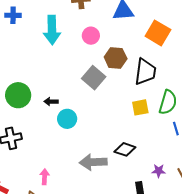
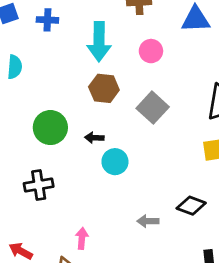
brown hexagon: (116, 58) -> (104, 88), moved
gray arrow: (93, 162) -> (148, 221), size x0.6

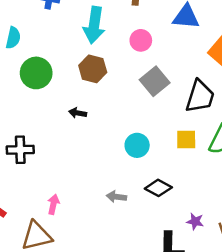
gray square: (153, 108) -> (155, 81), moved
green circle: (50, 128) -> (36, 73), moved
cyan circle: (115, 162) -> (137, 145), moved

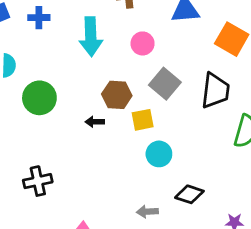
brown hexagon: (93, 69) -> (117, 95), moved
black arrow: (78, 113) -> (95, 122), moved
yellow square: (186, 140) -> (143, 120), moved

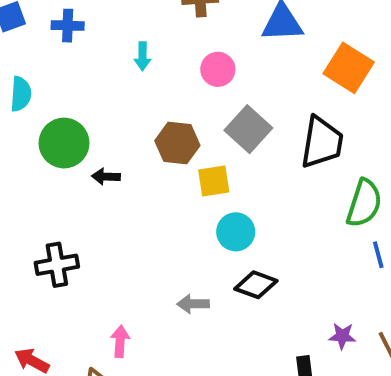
cyan arrow: (91, 37) -> (143, 56), size x0.5
black arrow: (95, 122) -> (106, 177), moved
black diamond: (189, 194) -> (256, 285), moved
gray arrow: (147, 212) -> (193, 304), moved

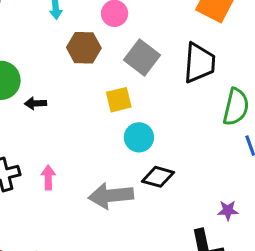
brown hexagon: (177, 143) -> (84, 48), moved
gray arrow: (193, 304) -> (111, 196), size x1.8
pink arrow: (120, 341) -> (48, 177), moved

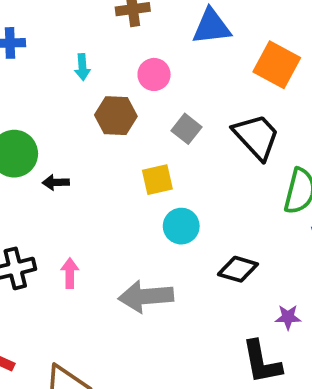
gray square: (142, 58) -> (187, 129), size x0.7
black trapezoid: (199, 63) -> (256, 137), turned -48
black diamond: (158, 177) -> (238, 269), moved

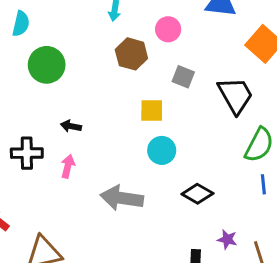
gray square: (187, 129) -> (183, 77), turned -30
black arrow: (56, 182) -> (71, 126), moved

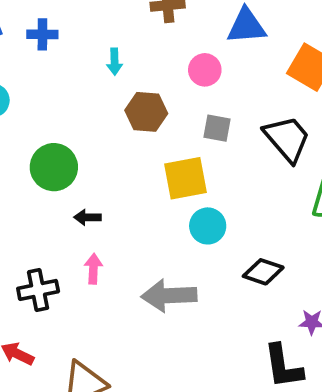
pink circle: (168, 29) -> (205, 70), moved
green circle: (47, 65) -> (54, 167), moved
yellow square: (152, 111) -> (185, 178), size x1.4
black cross: (27, 153) -> (38, 290), moved

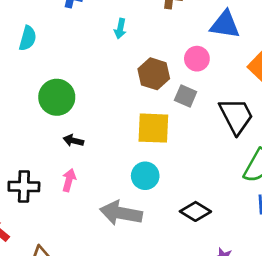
pink circle: (205, 70) -> (197, 59), moved
brown hexagon: (146, 112) -> (154, 74), moved
cyan circle: (208, 226) -> (145, 176), moved

